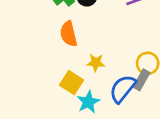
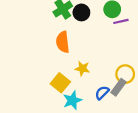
blue semicircle: (123, 89) -> (102, 93), size x0.6

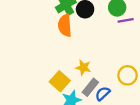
orange semicircle: (63, 42) -> (65, 25), moved
gray rectangle: (119, 87) -> (90, 87), moved

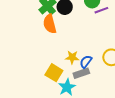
gray rectangle: (90, 87) -> (81, 73), turned 42
blue semicircle: (103, 94) -> (86, 62), moved

